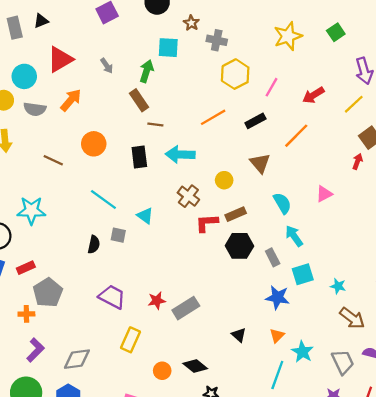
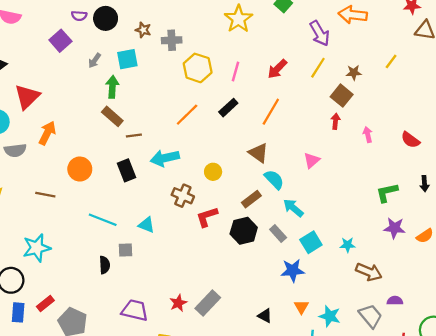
gray arrow: (107, 66) -> (95, 61), moved, turned 84
brown triangle: (260, 163) -> (259, 153), moved
brown rectangle: (236, 214) -> (251, 199), moved

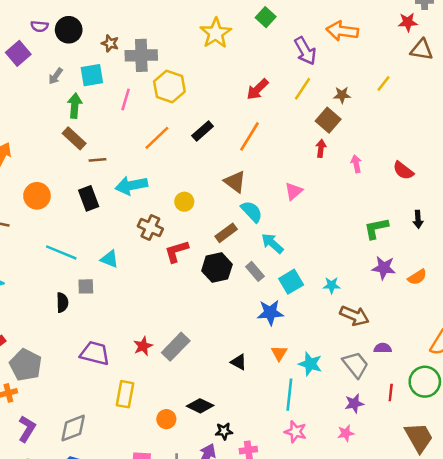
gray cross: (172, 40) -> (141, 55), size x1.4
pink line: (235, 71) -> (126, 100), moved

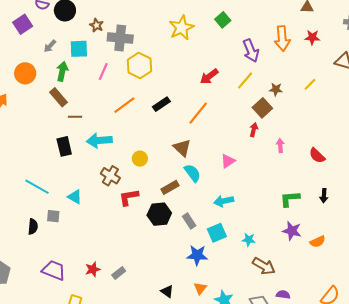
red star: (408, 22) -> (312, 37), moved
orange arrow: (342, 31) -> (282, 38), turned -110
orange circle: (37, 196) -> (25, 73), moved
cyan arrow: (272, 243) -> (224, 201), moved, turned -60
gray rectangle: (176, 347) -> (119, 273), size x0.6

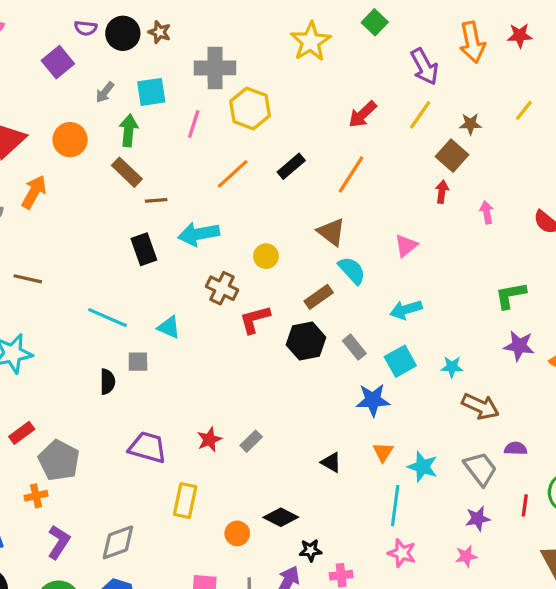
brown star: (97, 25) -> (160, 32), moved

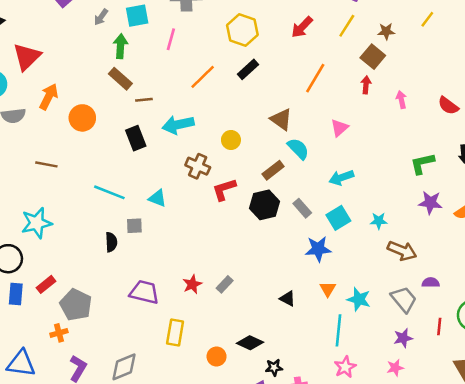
yellow hexagon: (250, 109) -> (242, 30), moved
orange circle: (70, 140) -> (82, 118), moved
orange line: (351, 175) -> (315, 78), moved
pink star: (402, 553) -> (345, 367), turned 30

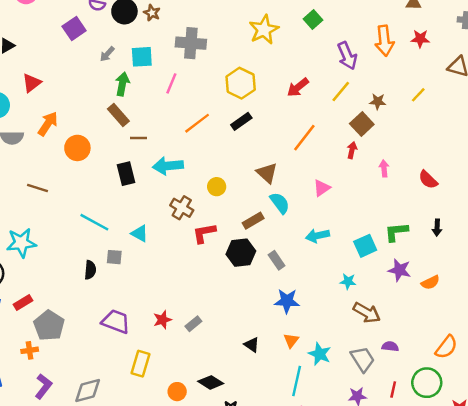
red triangle: (27, 57) -> (32, 83), size x0.7
cyan square: (338, 218) -> (365, 246), moved

